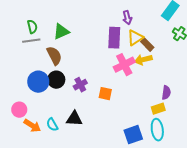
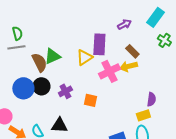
purple arrow: (127, 18) -> (124, 24), moved, turned -104
green triangle: (61, 32) -> (52, 56), moved
yellow triangle: (135, 38) -> (84, 57), moved

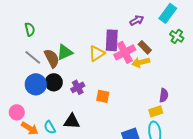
gray line: (16, 47) -> (33, 57), moved, turned 48
pink cross: (109, 71) -> (125, 52), moved

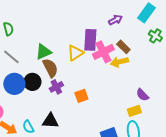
brown semicircle: (52, 58) -> (50, 68), moved
purple semicircle: (164, 95) -> (142, 95), turned 128
orange square: (103, 96) -> (81, 96), turned -32

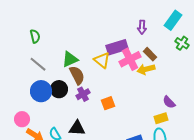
purple arrow: (115, 20) -> (142, 27), turned 120
purple rectangle: (90, 40) -> (117, 47), turned 70
yellow triangle: (75, 53) -> (102, 60), turned -48

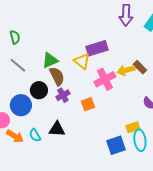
purple arrow: (142, 27) -> (126, 15), moved, size x1.5
brown rectangle: (150, 54) -> (140, 67), moved
pink cross: (130, 59) -> (105, 79), moved
blue circle: (41, 91) -> (21, 105), moved
yellow rectangle: (161, 118) -> (133, 127), moved

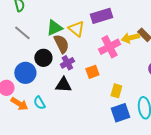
yellow triangle: (82, 61) -> (76, 29), moved
yellow rectangle: (133, 127) -> (116, 91), moved, turned -56
black triangle: (57, 129) -> (63, 85), moved

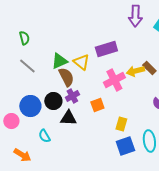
black circle: (43, 58) -> (53, 101), moved
orange arrow: (19, 104) -> (22, 155), moved

